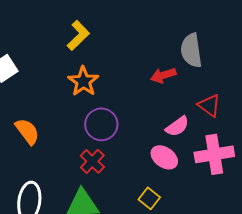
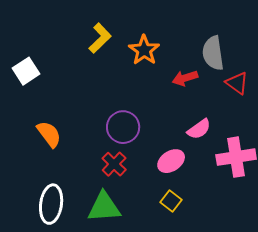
orange star: (83, 81) -> (144, 50), moved
red triangle: (209, 105) -> (237, 83), moved
pink ellipse: (164, 157) -> (171, 161), moved, turned -68

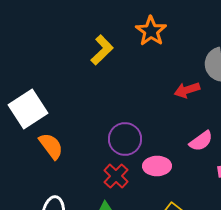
orange star: (144, 50) -> (151, 31), moved
white square: (26, 71) -> (28, 109), moved, size x1.4
pink ellipse: (171, 161) -> (157, 166), moved, turned 32

